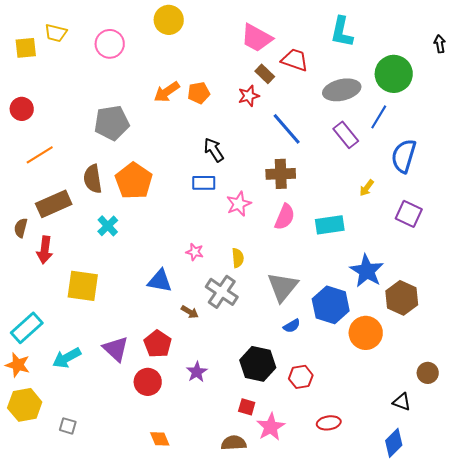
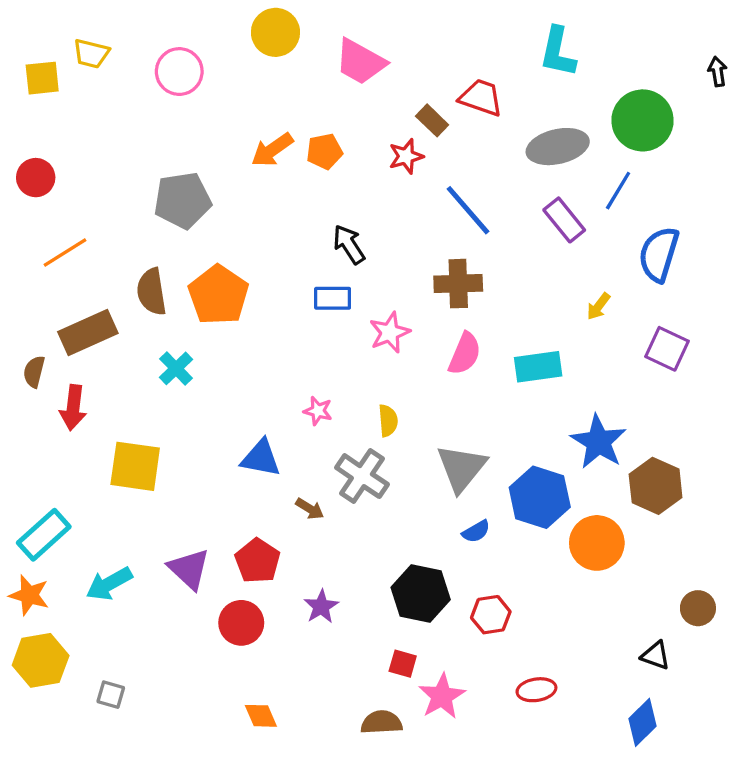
pink trapezoid: (257, 38) -> (360, 62), moved

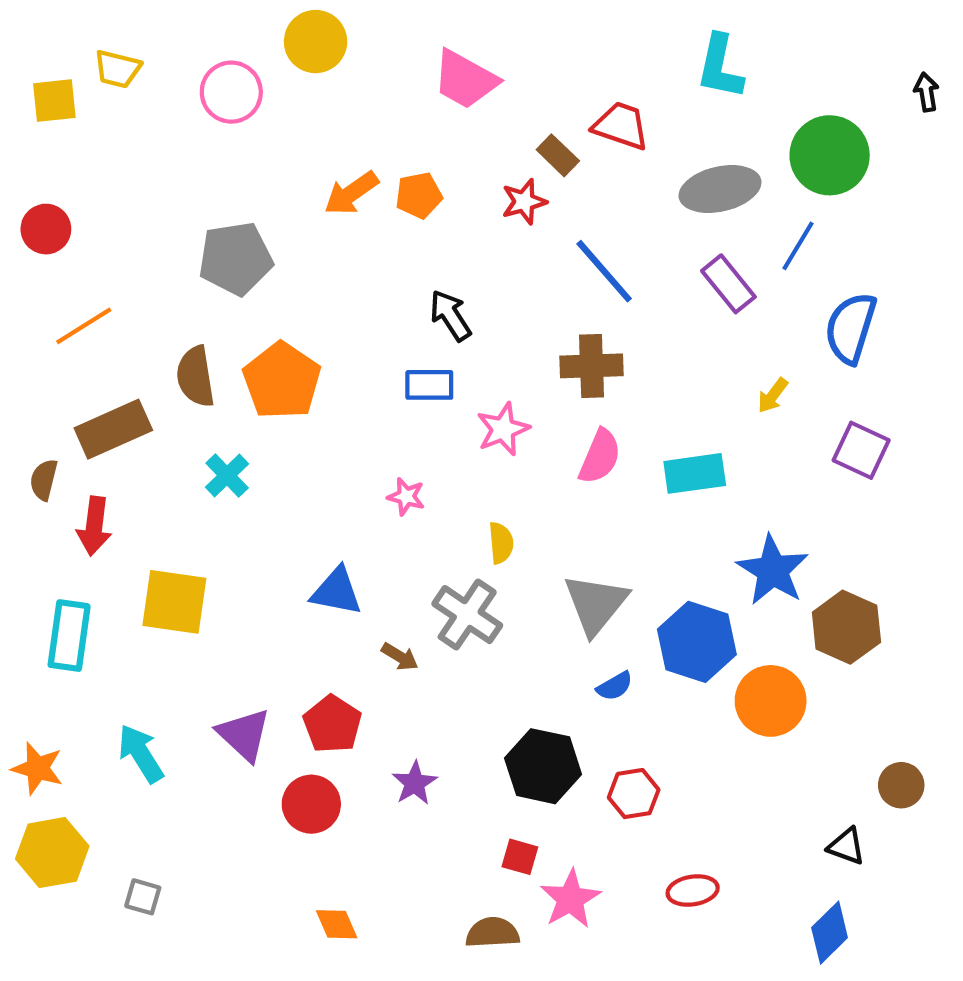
yellow circle: (275, 32) -> (316, 42), moved
pink star: (318, 411) -> (406, 497), moved
cyan rectangle: (44, 535) -> (69, 636), moved, turned -40
cyan arrow: (109, 584) -> (141, 754), turned 87

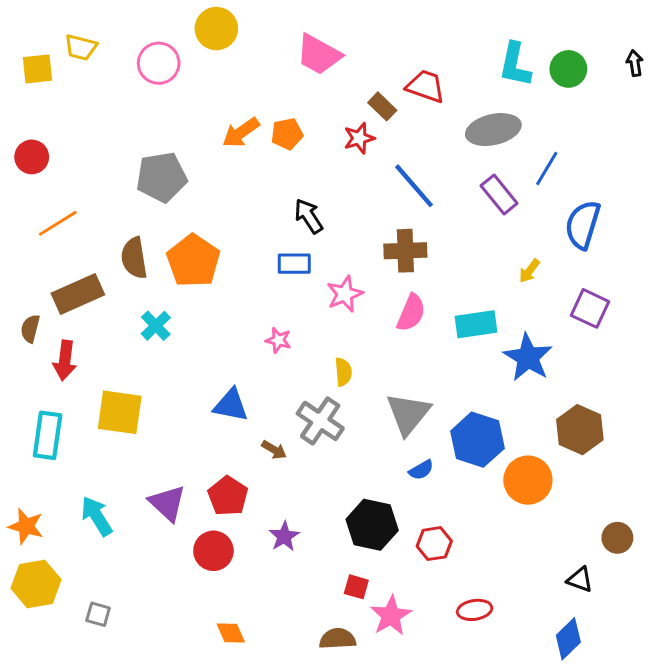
cyan L-shape: (720, 67) -> (515, 65), moved
green circle: (830, 155) -> (568, 69), moved, size x0.7
blue star: (773, 570) -> (528, 357), moved

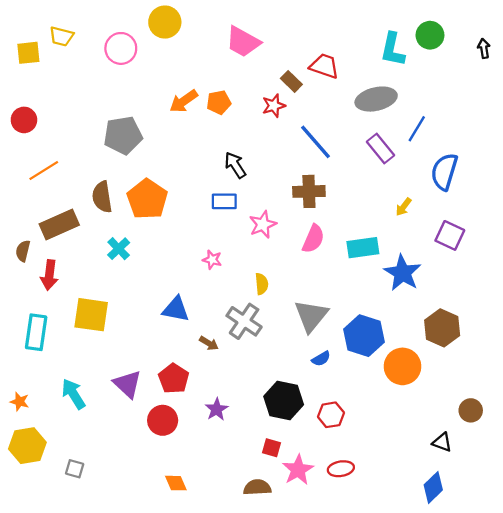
green circle: (568, 69) -> (430, 35), moved
orange star: (26, 526) -> (20, 402), size x0.7
red ellipse: (475, 610) -> (341, 469), moved

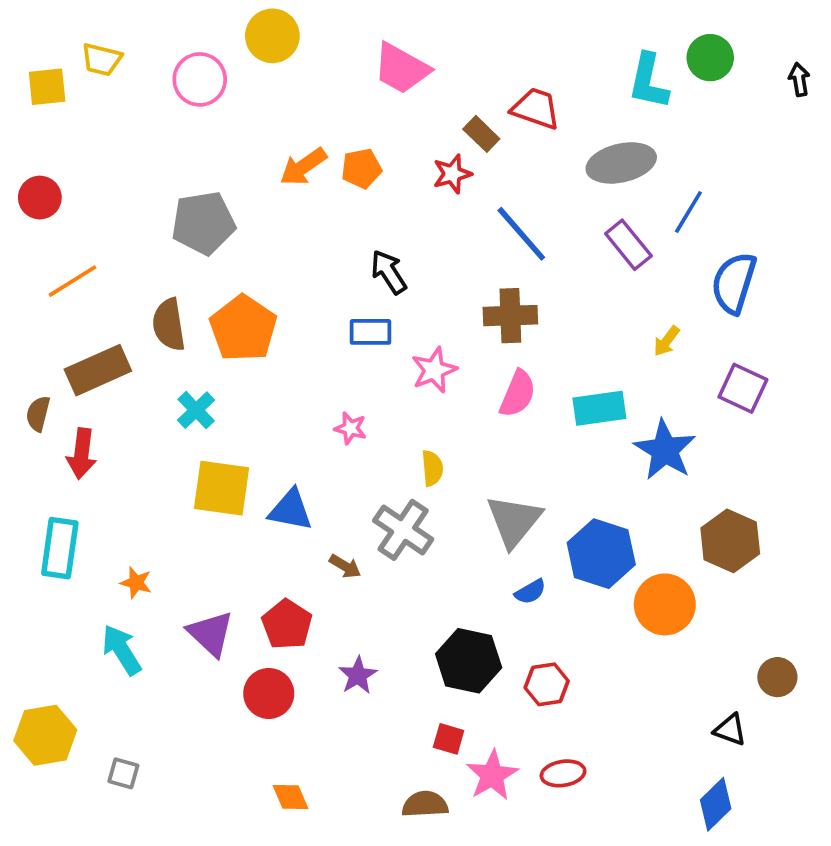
yellow square: (91, 315) -> (222, 488), moved
orange star: (20, 402) -> (136, 583), moved

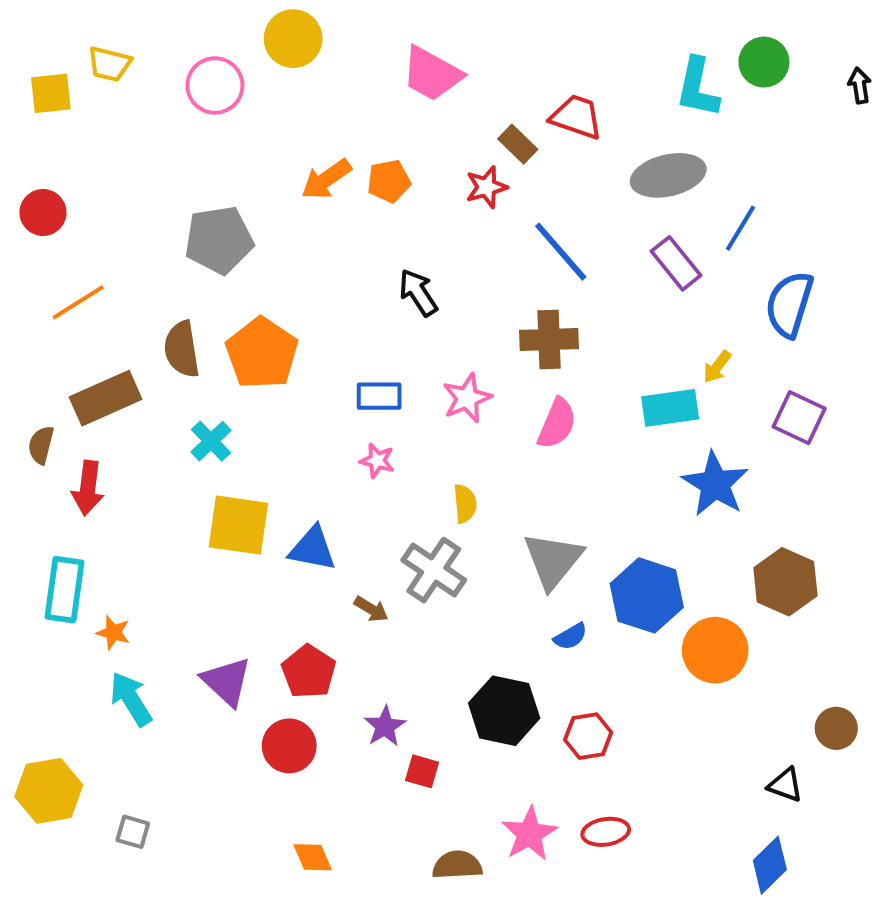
blue rectangle: (370, 332) -> (379, 396), moved
cyan rectangle: (599, 408) -> (670, 408), moved
orange star: (136, 583) -> (113, 633), moved
red square: (449, 739) -> (422, 771), moved

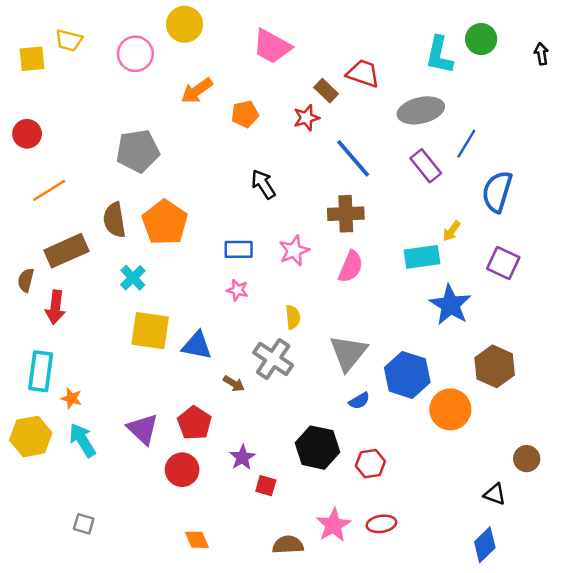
orange arrow: (326, 179) -> (197, 91), moved
yellow hexagon: (49, 791) -> (31, 436), moved

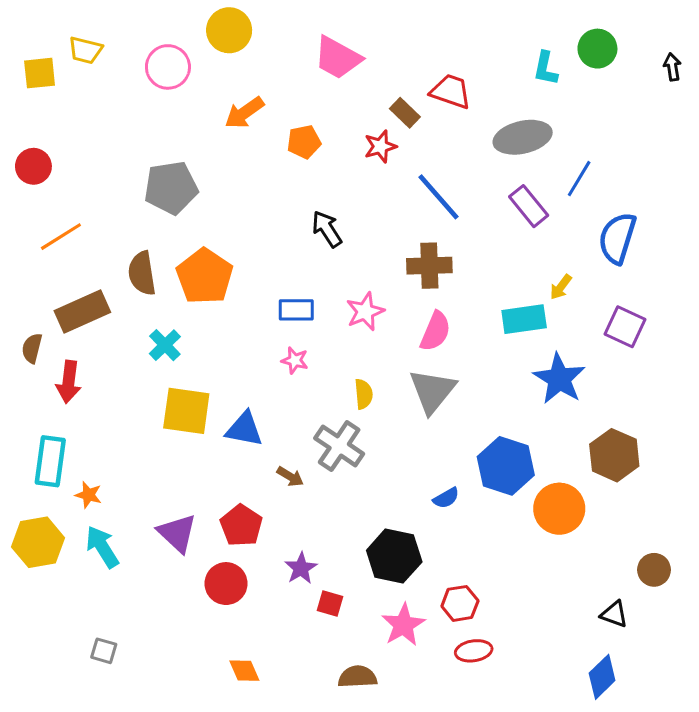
cyan L-shape: (439, 55) -> (545, 68), size x0.7
gray triangle: (348, 353) -> (432, 391), moved
red hexagon: (370, 464) -> (460, 603), moved
pink star: (333, 525) -> (403, 625), moved

